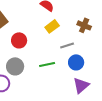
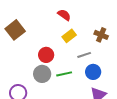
red circle: (19, 40) -> (46, 55), moved
gray circle: (15, 66) -> (42, 74), moved

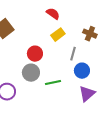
gray line: (84, 55) -> (73, 54), turned -56
green line: (64, 74) -> (53, 83), moved

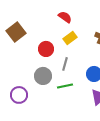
red circle: (35, 54) -> (46, 49), moved
gray line: (73, 54) -> (65, 64), moved

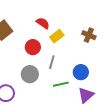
red semicircle: (65, 17) -> (43, 23), moved
green line: (65, 86) -> (61, 84), moved

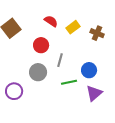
yellow rectangle: (57, 36) -> (73, 27), moved

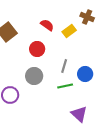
brown cross: (97, 33) -> (87, 17), moved
gray line: (60, 60) -> (64, 66), moved
purple triangle: (94, 93) -> (79, 114), moved, turned -36

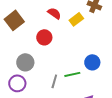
gray line: (64, 66) -> (54, 81), moved
gray circle: (34, 76) -> (25, 62), moved

